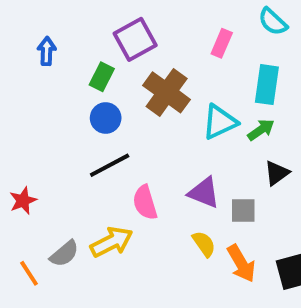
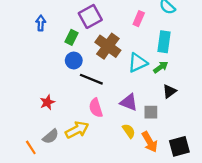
black line: (110, 165) -> (91, 79), moved, turned 50
red star: (23, 201) -> (47, 102), moved

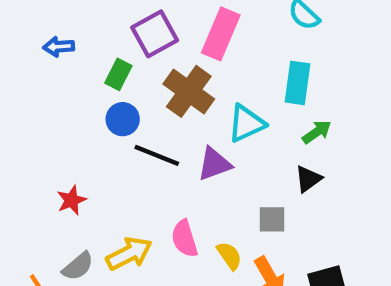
pink rectangle: (139, 19) -> (221, 34), moved, size x1.6
blue arrow: (41, 23) -> (59, 47), turned -96
green arrow: (161, 67) -> (317, 132), moved
purple triangle: (129, 102) -> (214, 164), moved, turned -42
pink semicircle: (96, 108) -> (185, 239), moved

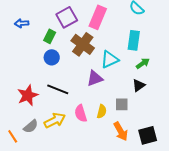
black line: (157, 155) -> (58, 89), moved
red star: (72, 200) -> (28, 95), size x1.5
yellow semicircle: (229, 256) -> (102, 111), moved, turned 48

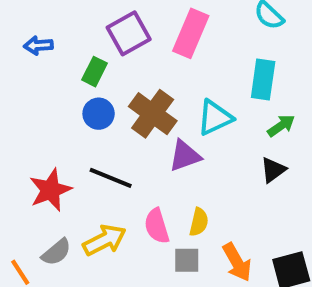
brown cross: (83, 44) -> (153, 114), moved
gray square: (122, 104) -> (187, 260), moved

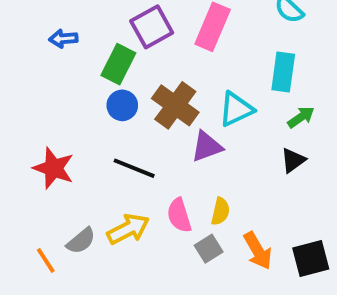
green rectangle: (95, 72) -> (118, 64), size x1.4
red star: (50, 190) -> (54, 168), moved, turned -30
gray square: (187, 260) -> (209, 249), turned -32

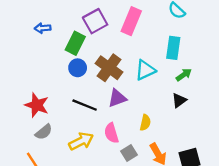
purple triangle: (207, 147) -> (117, 98), moved
yellow semicircle: (220, 211) -> (145, 123), moved
gray semicircle: (81, 241) -> (44, 132), moved

